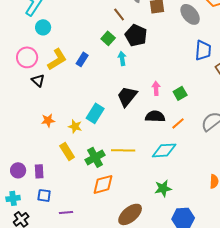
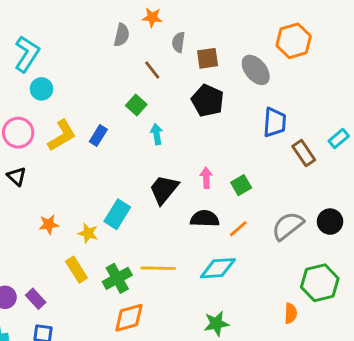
black pentagon: (136, 35) -> (208, 101), moved
black triangle: (38, 80) -> (17, 176), moved
purple rectangle: (39, 171) -> (36, 299), turned -40

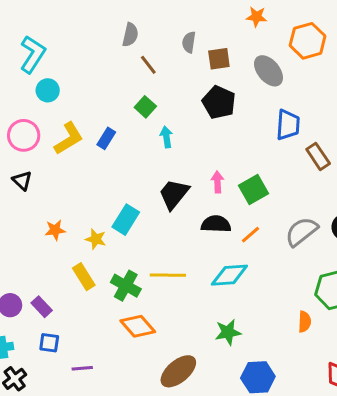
orange star: (152, 17) -> (256, 17), moved
brown line: (152, 70) -> (148, 65), moved
green square: (241, 185) -> (253, 189), size x1.4
green cross: (117, 278) -> (126, 286), turned -32
orange diamond: (129, 318) -> (138, 326), turned 64

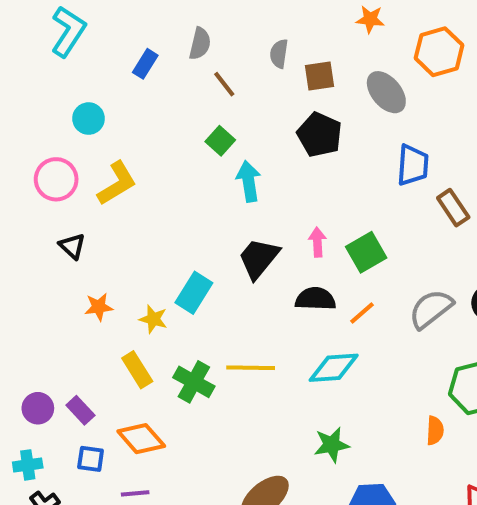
cyan L-shape: (33, 54) -> (68, 31), moved
cyan arrow: (166, 137) -> (249, 181), size x1.4
blue rectangle: (106, 138) -> (145, 64), moved
black triangle: (22, 180) -> (72, 246), moved
orange diamond: (138, 326) -> (141, 439), moved

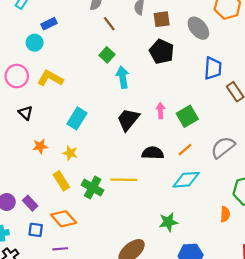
blue rectangle: (145, 64) -> (49, 24), moved, turned 32
yellow L-shape: (117, 183) -> (50, 78), turned -120
cyan rectangle: (194, 293) -> (77, 118), moved
black semicircle: (315, 299) -> (153, 153), moved
cyan diamond: (334, 368) -> (186, 180), moved

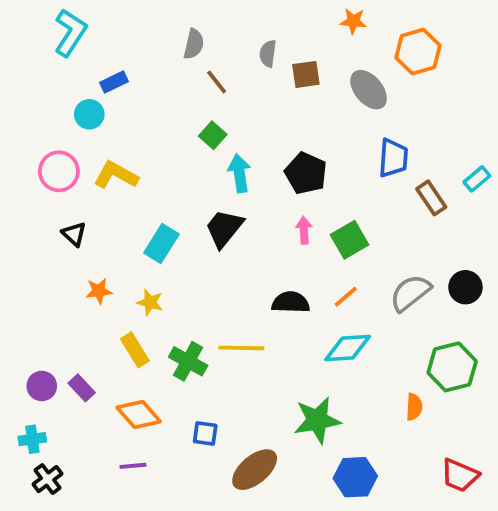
black pentagon: (162, 52) -> (306, 173), moved
black trapezoid: (128, 120) -> (224, 228), moved
green star: (168, 222) -> (317, 420), size x1.4
blue square: (36, 230) -> (205, 433), moved

